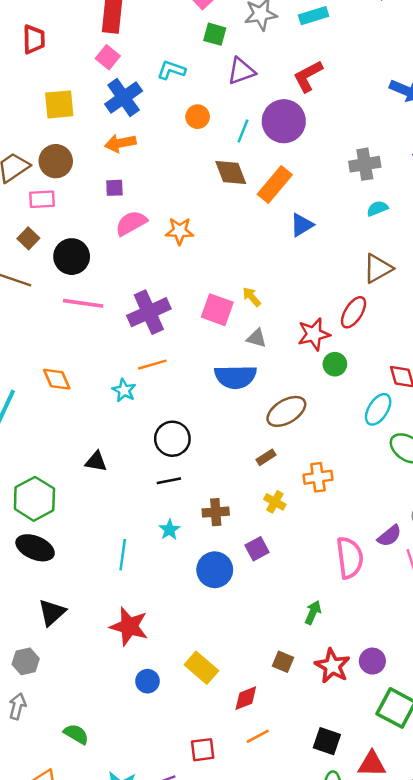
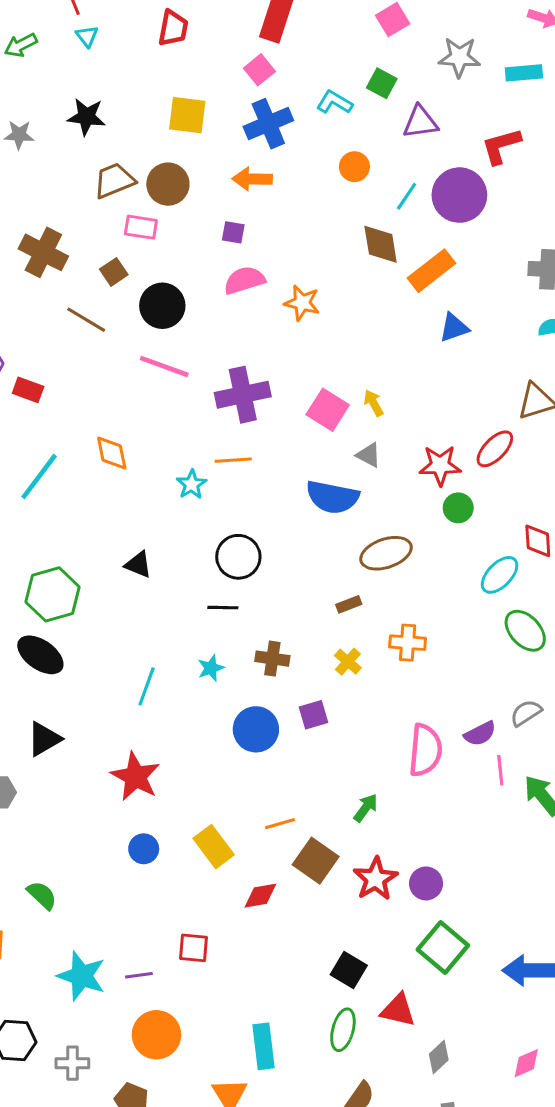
green square: (215, 34) -> (382, 83), moved
brown square: (283, 662) -> (316, 861), size x1.6
orange line: (258, 736) -> (280, 824), moved

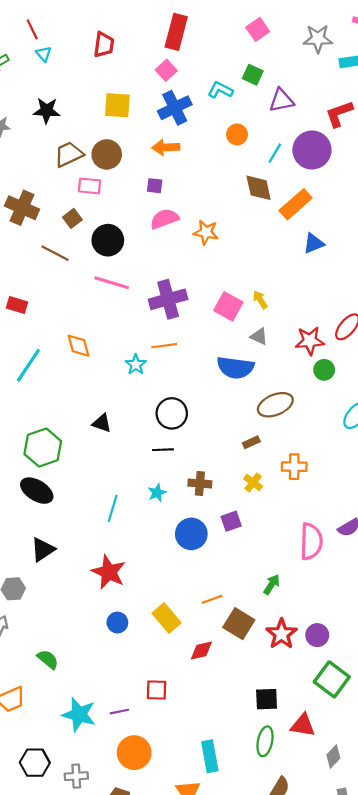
gray star: (459, 57) -> (318, 39), moved
black square: (349, 970) -> (267, 699), turned -30

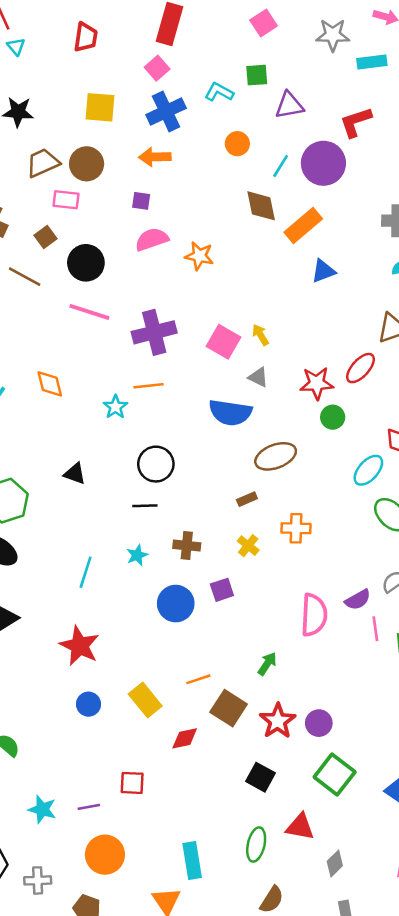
green square: (253, 75) -> (257, 75), turned -30
black square: (267, 699) -> (260, 777), moved, turned 30
cyan star: (79, 714) -> (42, 809), size x0.7

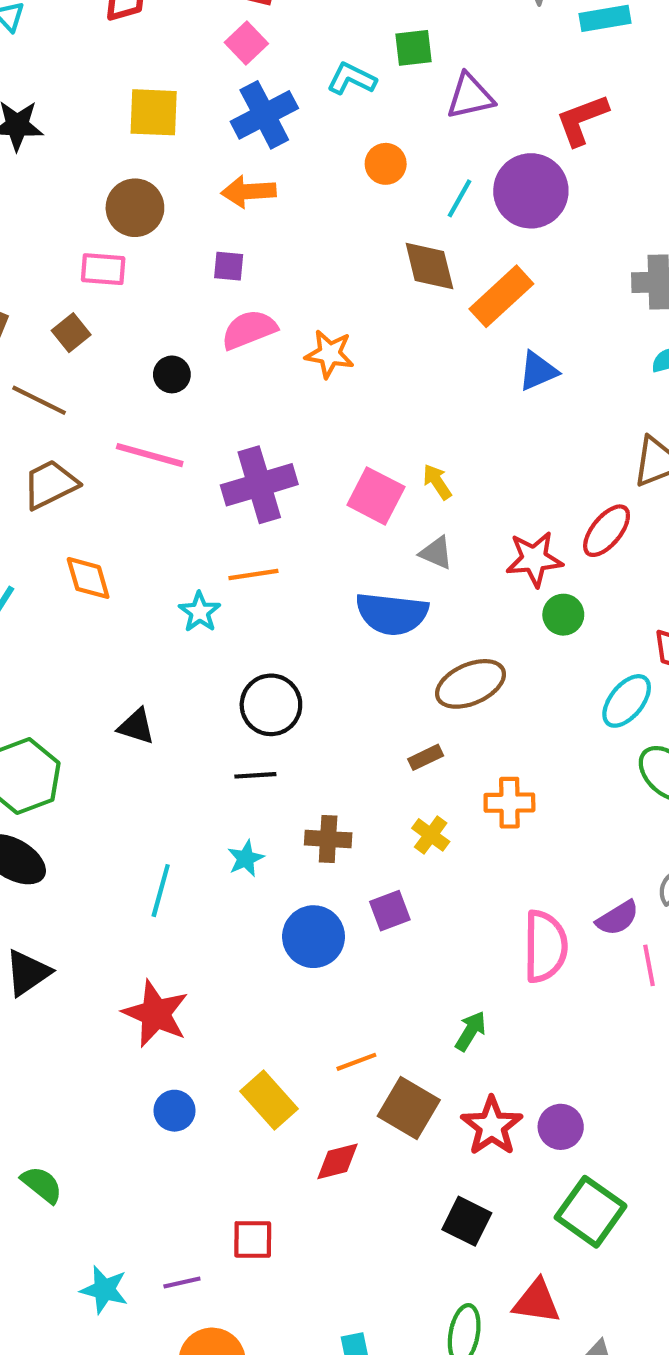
brown trapezoid: (43, 163) -> (50, 484), moved
black circle: (86, 263) -> (172, 374), moved, size x0.6

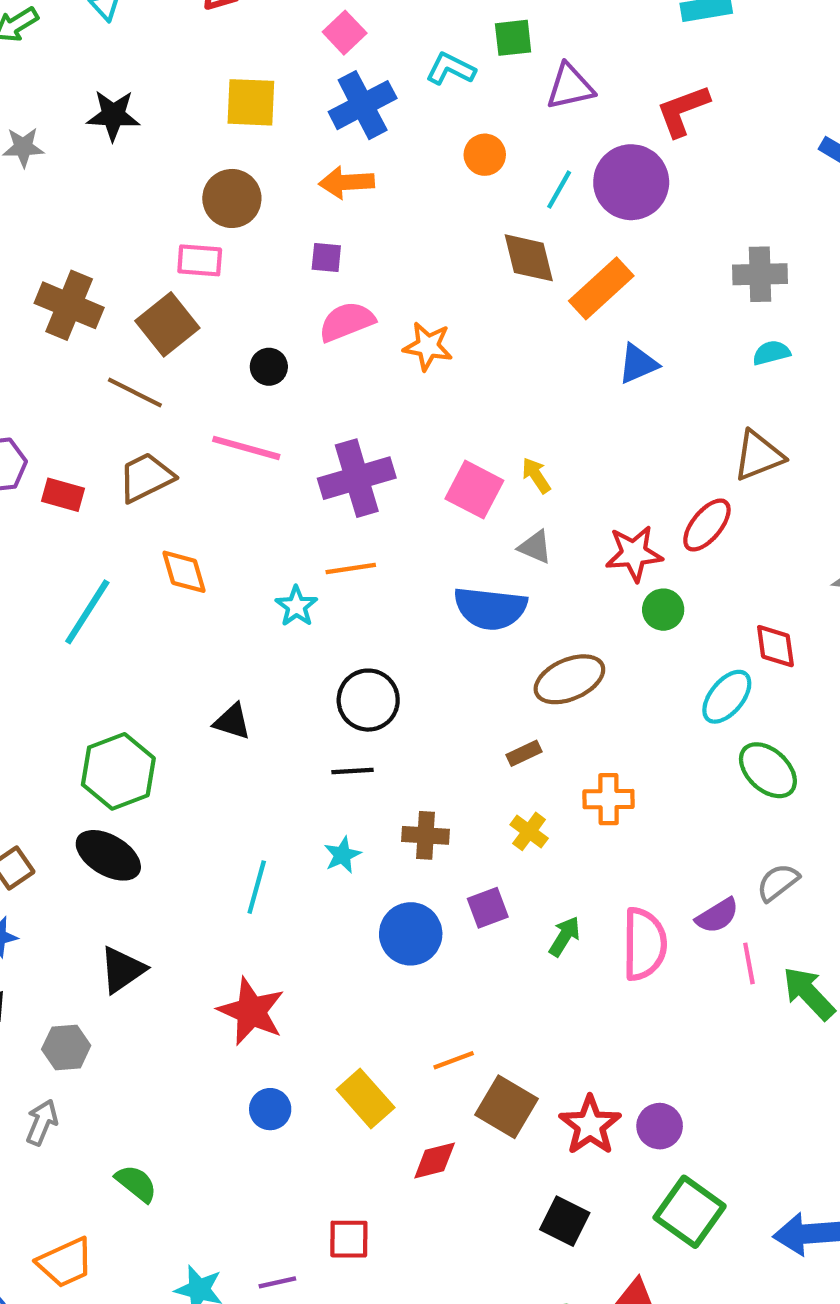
brown square: (71, 333) -> (167, 324), size x1.6
green arrow: (471, 1031) -> (565, 936), moved

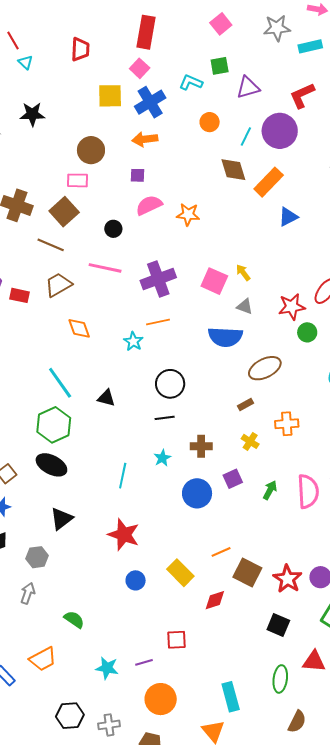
yellow square: (251, 102) -> (110, 96), moved
cyan line: (87, 612) -> (60, 383), moved, turned -64

